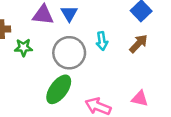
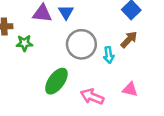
cyan arrow: (102, 41) -> (109, 55), moved
gray circle: (69, 53) -> (81, 44), moved

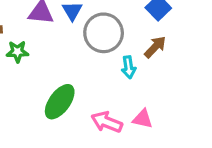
gray circle: (81, 44) -> (104, 33), moved
pink triangle: (130, 89) -> (143, 119), moved

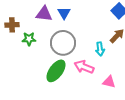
gray circle: (104, 33) -> (63, 43), moved
pink arrow: (107, 122) -> (84, 67), moved

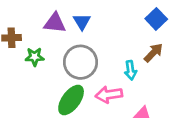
pink arrow: (84, 67) -> (109, 95), turned -30

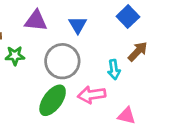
blue square: (156, 19) -> (128, 17), moved
blue triangle: (82, 22) -> (78, 25), moved

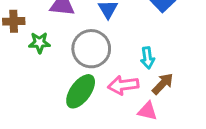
brown arrow: (138, 51) -> (163, 84), moved
pink triangle: (127, 116) -> (148, 111), moved

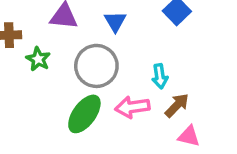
green star: (40, 43) -> (38, 59), turned 30
pink triangle: (148, 111) -> (189, 136), moved

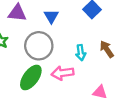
brown arrow: (177, 105) -> (107, 49), moved, turned -78

